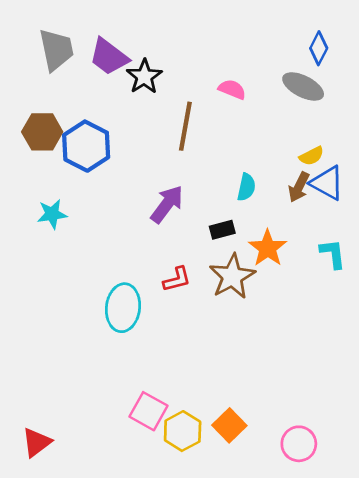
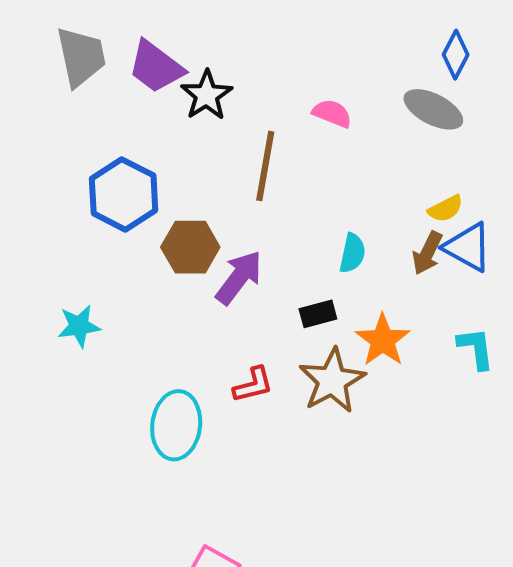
brown hexagon: (42, 132) -> (190, 247), moved
cyan star: (52, 214) -> (79, 326), moved

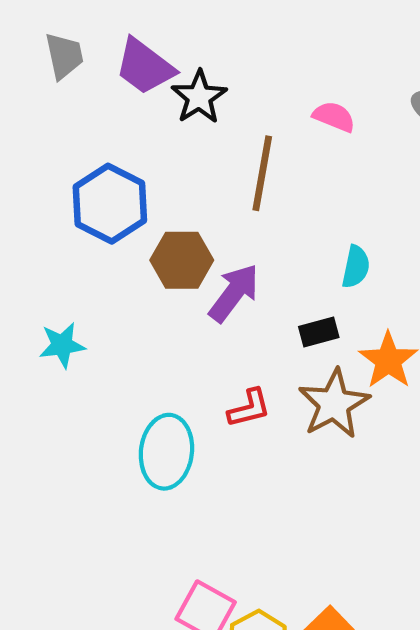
gray trapezoid: (81, 57) -> (64, 56), size x0.7

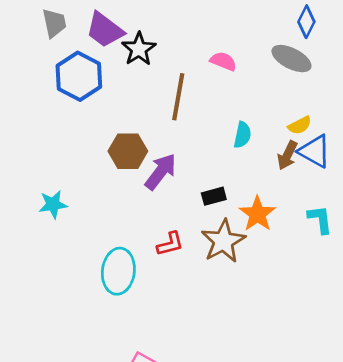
blue hexagon: (110, 204) -> (79, 76), moved
cyan semicircle: (356, 267) -> (242, 135), moved

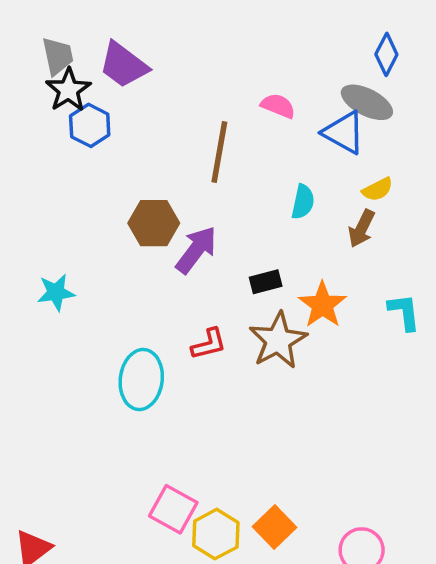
black star: (139, 49) -> (68, 90), moved
blue hexagon: (79, 76) -> (90, 125), size x0.7
blue triangle: (315, 151) -> (344, 133), moved

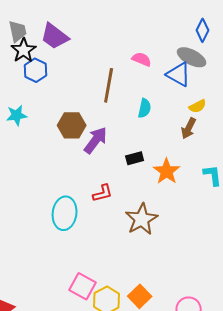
cyan semicircle: (303, 202) -> (145, 108), moved
cyan star: (56, 292) -> (17, 115), moved
brown star: (278, 340) -> (142, 219), moved

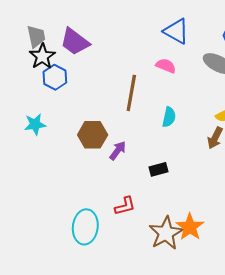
blue triangle: (179, 74) -> (176, 31), moved
purple arrow: (96, 140) -> (118, 151), size x0.7
orange star: (167, 171) -> (190, 227), moved

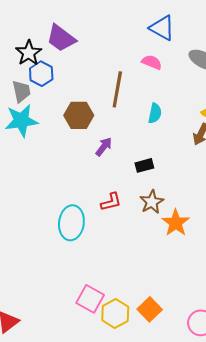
gray trapezoid: (36, 36) -> (21, 91), moved
cyan star: (35, 124) -> (21, 121), size x1.5
brown hexagon: (93, 135) -> (79, 115), moved
brown star: (166, 233) -> (152, 202), moved, size x0.7

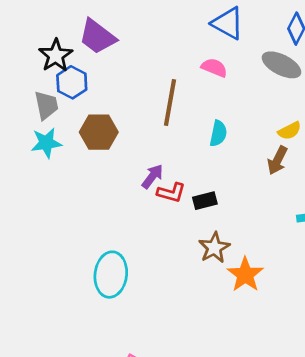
brown hexagon: (79, 115) -> (99, 132), moved
cyan star: (21, 121) -> (46, 143), size x0.7
red L-shape: (111, 202) -> (171, 193), moved, turned 30

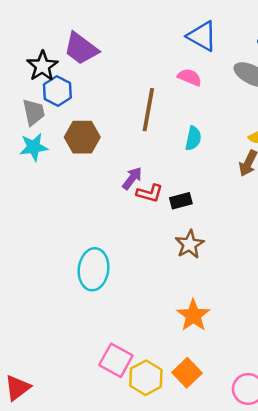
orange star: (245, 275) -> (193, 315), moved

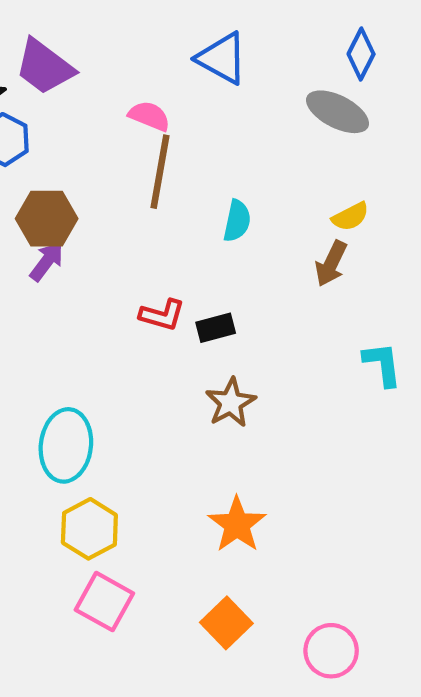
blue triangle: (202, 36) -> (222, 58), moved
pink semicircle: (190, 77) -> (149, 116), moved
purple arrow: (132, 178) -> (47, 261), moved
yellow hexagon: (146, 378) -> (89, 529), moved

